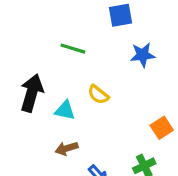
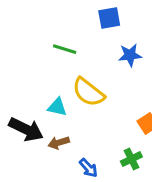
black arrow: (32, 93) -> (26, 129), moved, turned 100
yellow semicircle: (98, 95) -> (88, 92), size x1.6

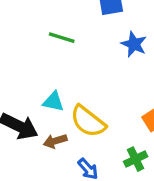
blue star: (130, 55) -> (134, 44), turned 30
yellow semicircle: (88, 92) -> (88, 121), moved

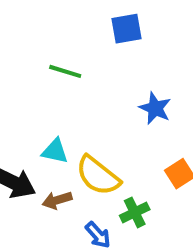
blue star: (134, 44) -> (155, 108), moved
green cross: (136, 159) -> (135, 212), moved

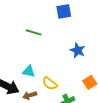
yellow semicircle: (98, 176) -> (50, 83), size x0.7

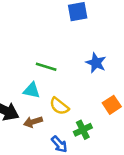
green line: (34, 32) -> (46, 67), moved

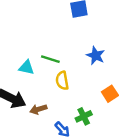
cyan triangle: (32, 90) -> (26, 67), moved
yellow semicircle: (59, 106) -> (62, 81), moved, turned 42

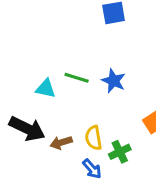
blue star: (96, 56) -> (114, 81), moved
yellow semicircle: (62, 81) -> (94, 138), moved

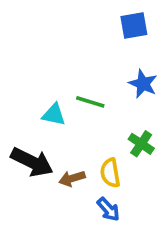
blue star: (114, 81) -> (143, 84), moved
green cross: (120, 152) -> (141, 144), moved, turned -30

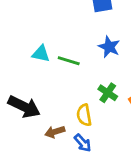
cyan triangle: (54, 115) -> (41, 54), moved
brown arrow: (72, 178) -> (55, 132), moved

